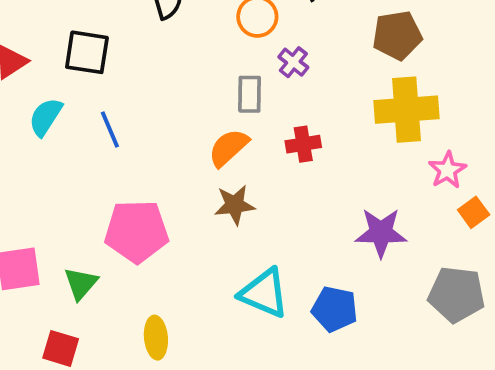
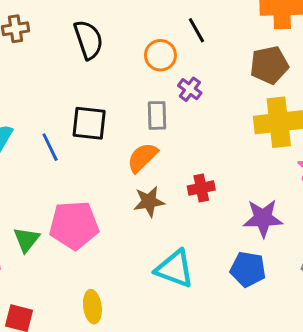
black square: (87, 52) -> (89, 123), moved
red cross: (303, 144) -> (201, 188), moved
green triangle: (81, 283) -> (26, 240), moved
blue pentagon: (335, 309) -> (248, 269), moved

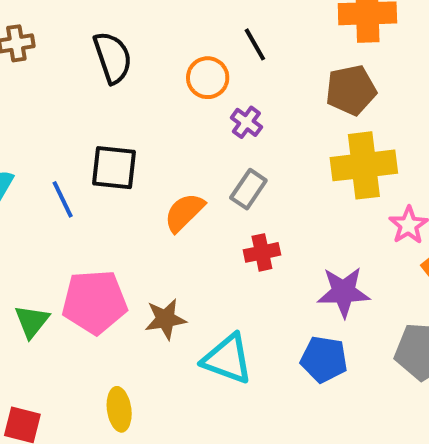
gray rectangle: (157, 115) -> (248, 189), moved, turned 36
brown star: (149, 202) -> (166, 319), moved

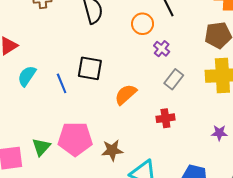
gray rectangle: (248, 189) -> (174, 79), moved
purple star: (344, 292) -> (219, 133), moved, size x0.6

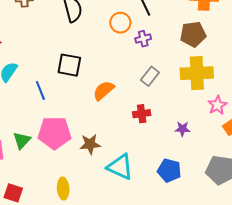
purple cross: (162, 49) -> (143, 39), moved, turned 35
blue line: (62, 83) -> (40, 90), moved
purple star: (219, 133) -> (182, 129), moved

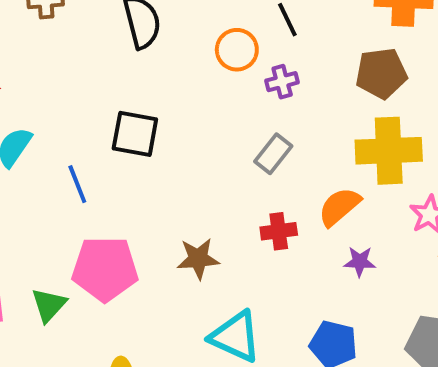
gray rectangle: (150, 76) -> (273, 154), moved
orange semicircle: (104, 90) -> (339, 207), moved
green triangle: (22, 140) -> (49, 305), moved
brown star: (90, 144) -> (198, 259), moved

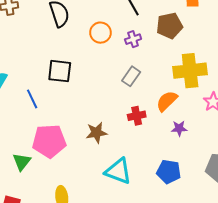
orange circle: (237, 50) -> (100, 33), moved
brown pentagon: (381, 73) -> (170, 26), moved

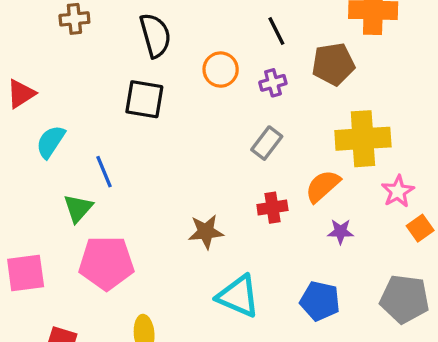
black square: (60, 71) -> (144, 99), moved
pink pentagon: (49, 141) -> (106, 263), moved
green triangle: (22, 162) -> (78, 208), moved

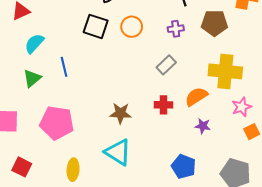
orange circle: (221, 70) -> (132, 27), moved
green triangle: (78, 208) -> (32, 78), moved
cyan triangle: (238, 296) -> (118, 152), moved

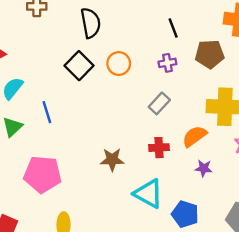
black square: (96, 26) -> (79, 66), turned 30
cyan triangle: (118, 152) -> (148, 194), moved

